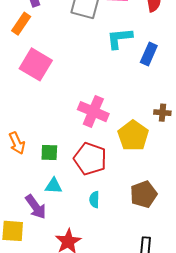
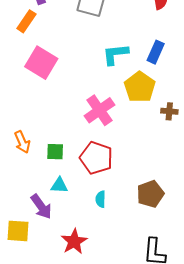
cyan L-shape: (120, 38) -> (115, 54), moved
pink cross: (93, 112) -> (99, 110), turned 32
yellow pentagon: (133, 136) -> (140, 87), moved

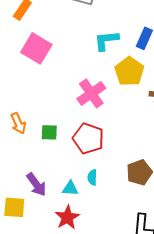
cyan triangle: (59, 185) -> (70, 188), moved

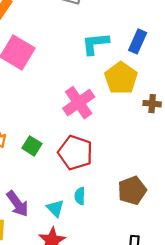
green square: (49, 132) -> (32, 146), turned 30
cyan triangle: (70, 188) -> (55, 208), turned 42

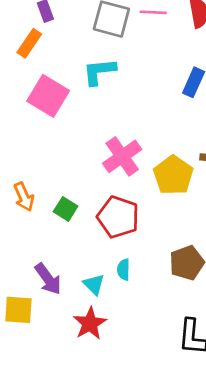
cyan L-shape: (95, 44) -> (99, 72), moved
yellow pentagon: (121, 78) -> (173, 175), moved

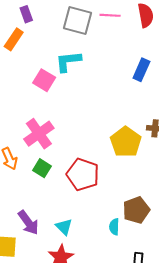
pink square: (48, 96) -> (44, 80), moved, size x0.7
pink cross: (122, 156) -> (39, 134), moved
cyan semicircle: (124, 270) -> (114, 227), moved

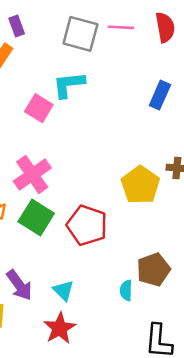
green square: (42, 168) -> (36, 217), size x1.5

